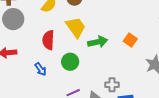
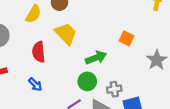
green arrow: (98, 42) -> (96, 58), moved
green circle: (70, 62) -> (87, 81), moved

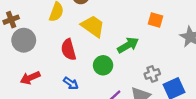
green circle: (87, 81) -> (103, 65), moved

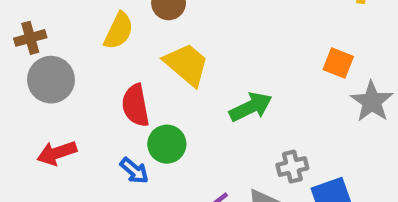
orange square: (155, 20) -> (338, 63), moved
green circle: (103, 65) -> (167, 144), moved

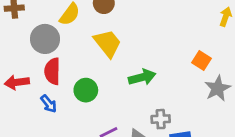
gray circle: (51, 80) -> (45, 39), moved
red semicircle: (136, 105) -> (52, 71), moved
blue arrow: (134, 171) -> (49, 104), moved

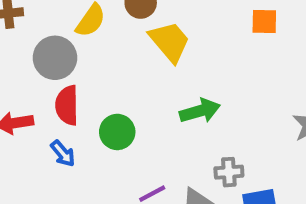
yellow trapezoid: (108, 43) -> (170, 42), moved
orange square: (201, 61) -> (264, 22), moved, turned -30

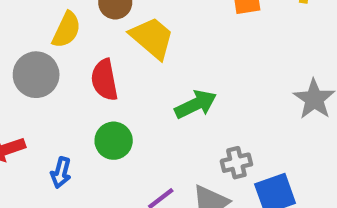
red semicircle: (67, 105) -> (104, 80), moved
blue arrow: (63, 153) -> (61, 173), turned 64

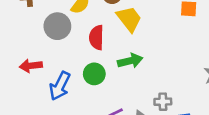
green arrow: (196, 104) -> (130, 61), moved
blue arrow: (61, 173) -> (60, 86), size x1.6

